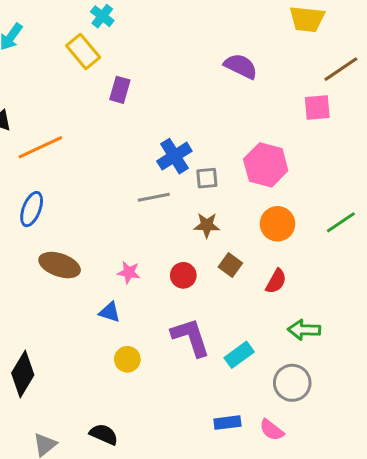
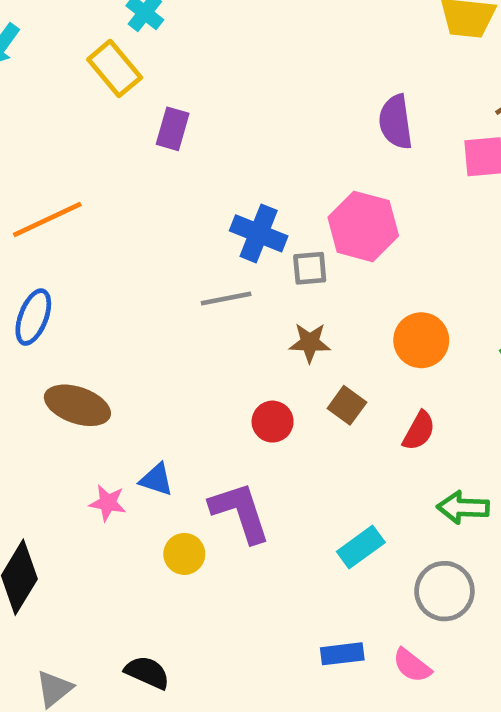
purple semicircle: (241, 66) -> (396, 122), moved, turned -124
blue cross: (174, 156) -> (259, 233), turned -36
pink hexagon: (266, 165) -> (363, 226), moved
pink star: (129, 272) -> (108, 503), moved
purple L-shape: (191, 337) -> (240, 512), moved

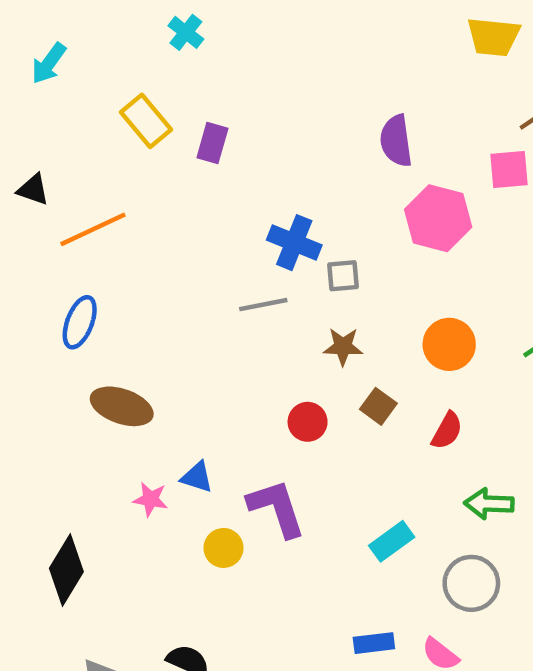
yellow rectangle: (115, 68) -> (146, 121), moved
purple semicircle: (396, 122) -> (396, 141), moved
pink hexagon: (363, 226) -> (438, 218), moved

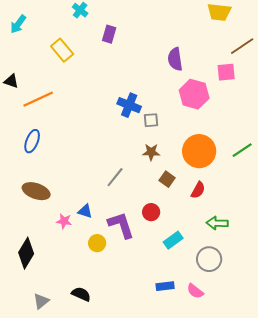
purple rectangle: (212, 143) -> (109, 34), moved
gray line: (263, 305) -> (115, 177), moved, turned -40
orange circle: (449, 344) -> (199, 151), size x1.4
brown ellipse: (122, 406) -> (36, 191), moved
red circle: (308, 422) -> (151, 212), moved

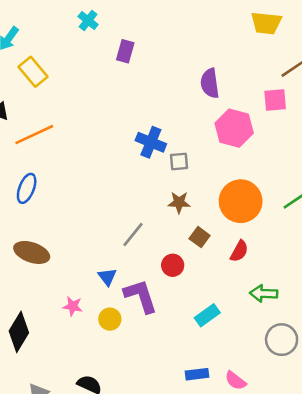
yellow rectangle: (62, 50) -> (33, 72), moved
blue triangle: (85, 211) -> (107, 277), moved, turned 35
red circle: (151, 212) -> (173, 265), moved
pink star: (64, 221) -> (73, 306), moved
gray circle: (209, 259) -> (282, 340), moved

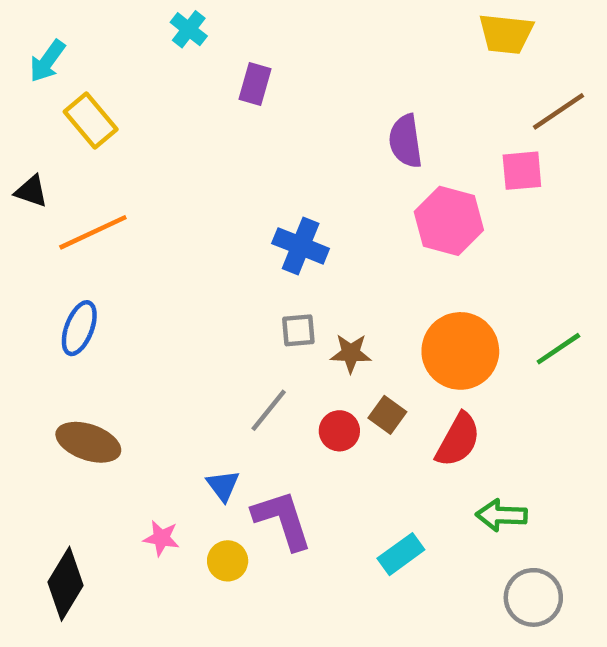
gray square: (179, 161) -> (298, 330), moved
red semicircle: (239, 251) -> (458, 440), size x1.4
red circle: (173, 265) -> (339, 431), moved

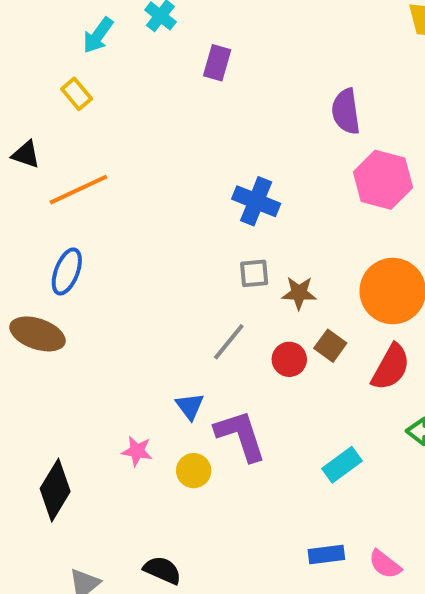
cyan arrow: (47, 61) -> (98, 35), moved
yellow rectangle: (91, 120) -> (77, 94), size x0.7
brown ellipse: (88, 442) -> (38, 334), moved

